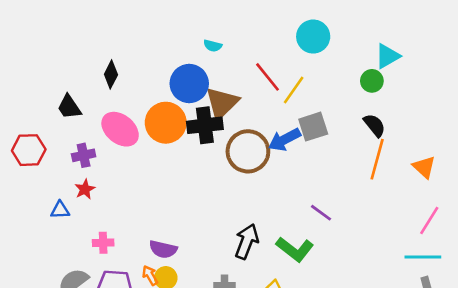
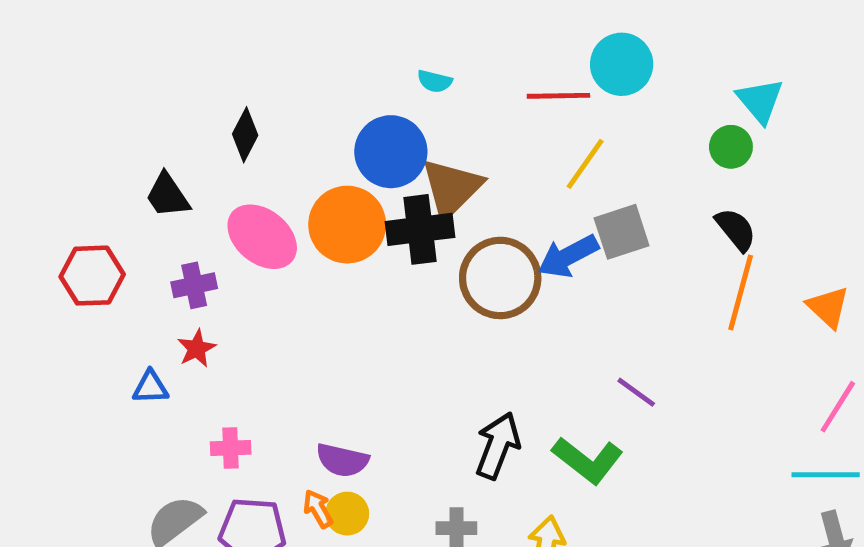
cyan triangle: (388, 56) -> (760, 101), turned -40
red line: (268, 77) -> (558, 96), moved, turned -52

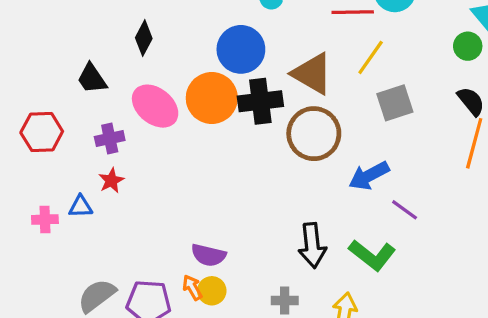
brown triangle: (452, 188) -> (312, 74), moved, turned -45
blue arrow: (568, 256) -> (369, 176), moved
black arrow: (498, 446) -> (312, 245), turned 153
pink cross: (231, 448) -> (45, 219), moved

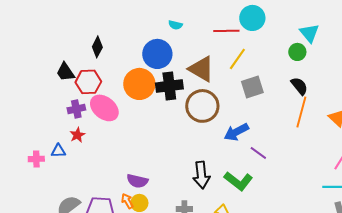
pink ellipse: (155, 106) -> (104, 108), moved
red hexagon: (42, 132) -> (88, 82), moved

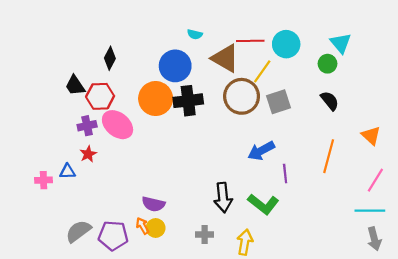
cyan circle: (252, 18) -> (286, 44), moved
brown triangle: (201, 69) -> (225, 58), moved
brown circle: (202, 106) -> (242, 96), moved
orange line: (301, 112) -> (329, 156), moved
purple line: (258, 153) -> (285, 174), turned 48

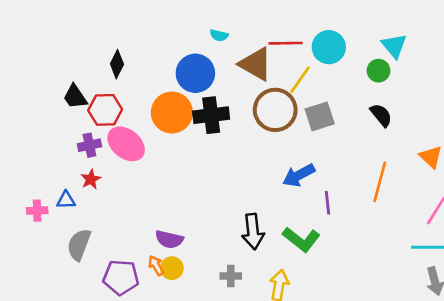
gray semicircle: (78, 231) -> (79, 245), moved, turned -32

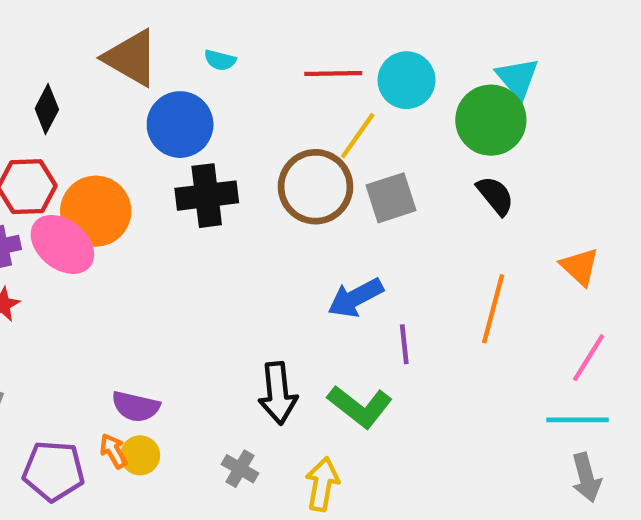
brown triangle: (256, 64) -> (131, 58), moved
green circle: (379, 71) -> (491, 120), size x1.8
orange circle: (172, 113) -> (96, 211), moved
gray cross: (231, 276) -> (240, 469), turned 30

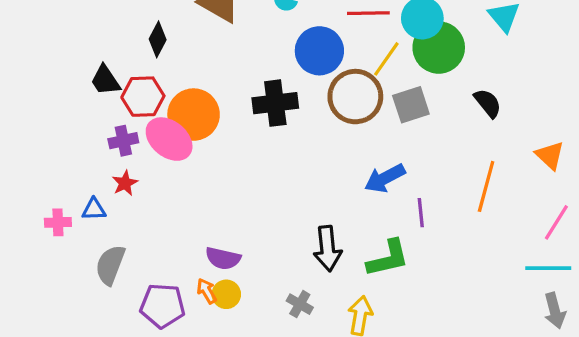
green circle: (491, 120) -> (439, 48), moved
blue circle: (180, 125) -> (319, 51), moved
green L-shape: (360, 407) -> (388, 258), turned -51

